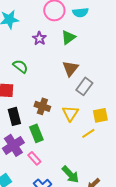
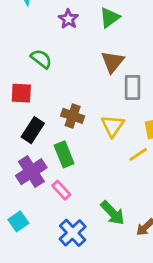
gray rectangle: (84, 86) -> (133, 87), turned -36
black rectangle: (14, 116) -> (33, 130), turned 48

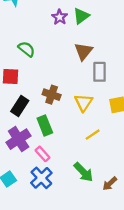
purple star: (68, 19) -> (60, 17), moved
yellow line: (138, 154) -> (93, 135), moved
blue cross: (73, 233) -> (41, 178), moved

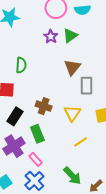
green semicircle: (27, 49) -> (21, 65), turned 56

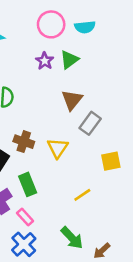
gray rectangle: (87, 86) -> (90, 123), turned 36
brown cross: (44, 106) -> (24, 142), moved
yellow triangle: (72, 113) -> (58, 148), moved

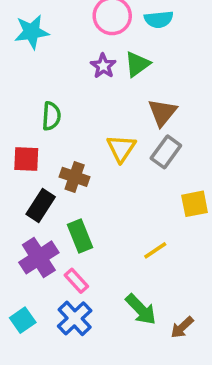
brown triangle: (72, 100) -> (162, 112), moved
yellow triangle: (58, 148) -> (121, 148), moved

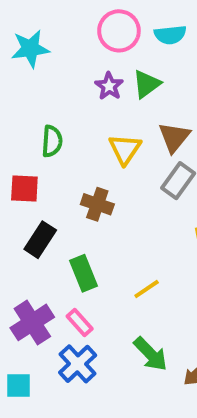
yellow triangle: (121, 148) -> (125, 149), moved
brown cross: (75, 177) -> (97, 204), moved
yellow line: (155, 250) -> (147, 289), moved
purple cross: (39, 257) -> (32, 322), moved
cyan square: (23, 320) -> (18, 386), moved, turned 35

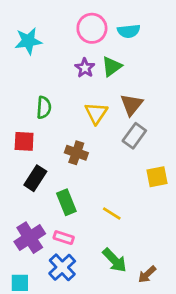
yellow line: (147, 289) -> (112, 214), turned 66
pink rectangle: (80, 322) -> (64, 238), turned -30

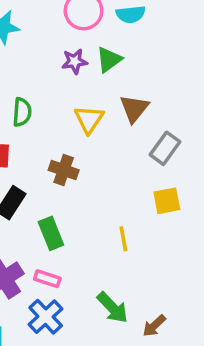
purple star: (85, 68) -> (75, 61), turned 30
gray rectangle: (134, 136) -> (165, 148), moved
yellow line: (112, 214) -> (123, 239), moved, turned 48

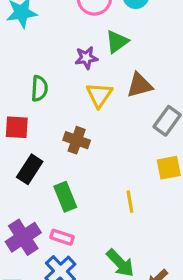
purple star: (75, 61) -> (86, 58), moved
brown triangle: (134, 108) -> (140, 85), turned 36

